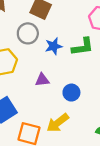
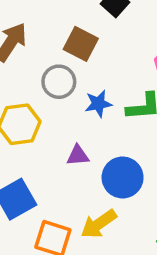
blue circle: (71, 93) -> (123, 177), size x1.5

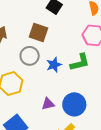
purple triangle: (78, 155) -> (48, 104), moved

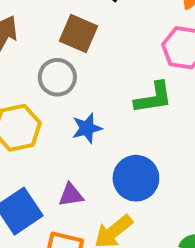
blue star: (54, 65) -> (87, 128), moved
purple triangle: (48, 104) -> (71, 195), moved

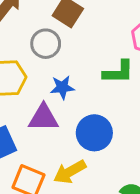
purple triangle: (71, 195) -> (43, 118), moved, size x1.5

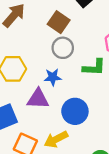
gray circle: (46, 44) -> (63, 48), moved

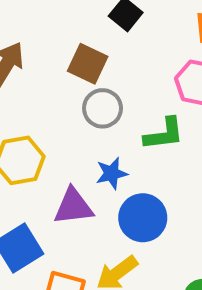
blue star: (53, 77) -> (112, 173), moved

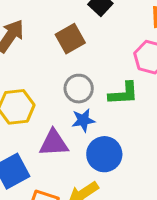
brown square: (88, 64) -> (70, 39), turned 32
gray circle: (103, 108) -> (79, 89), moved

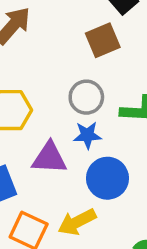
brown square: (70, 39) -> (103, 40), moved

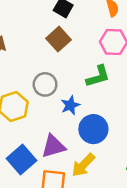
gray circle: (86, 97) -> (45, 84), moved
purple triangle: (49, 158) -> (53, 146), moved

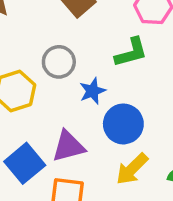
yellow arrow: (83, 165) -> (132, 169), moved

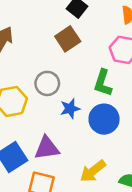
green L-shape: (131, 52) -> (103, 83), turned 116
blue circle: (123, 124) -> (104, 119), moved

